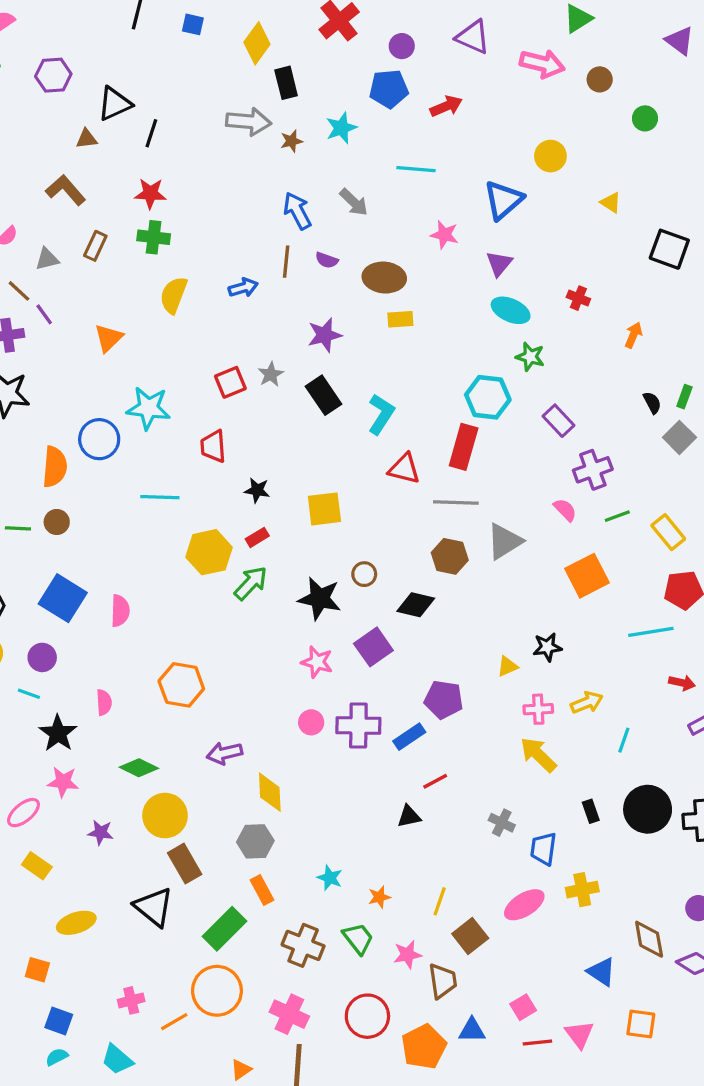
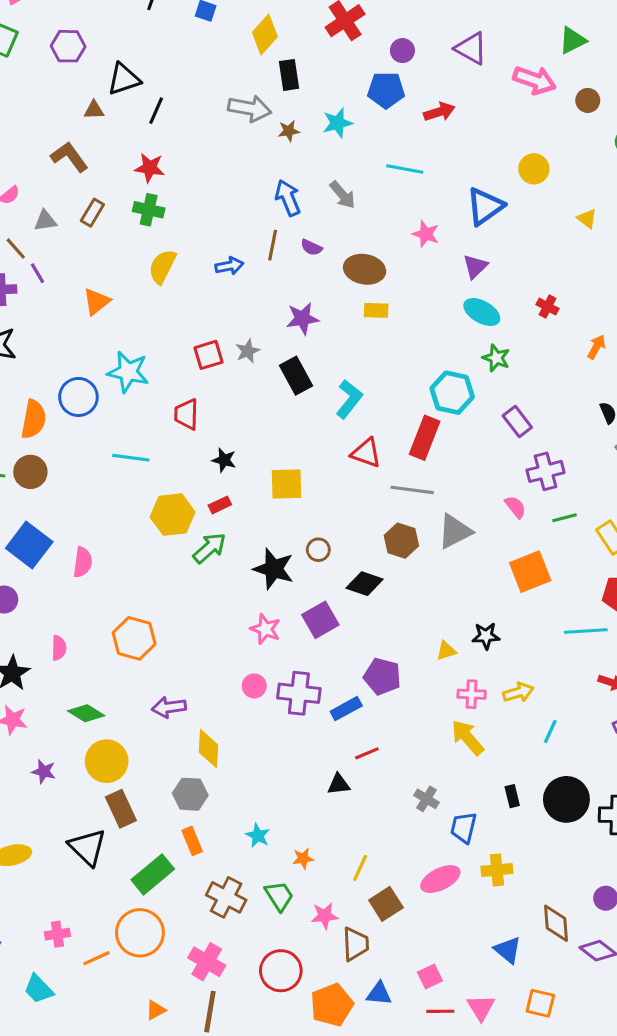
brown circle: (57, 522) -> (30, 472), size x1.4

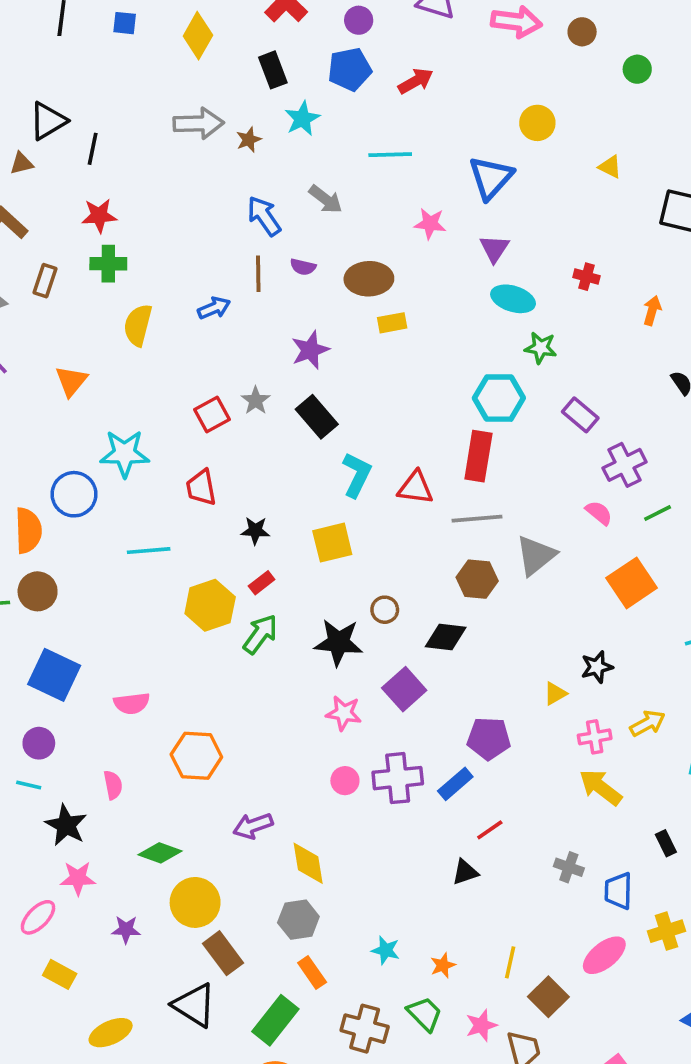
black rectangle: (289, 75) -> (273, 70), moved
cyan L-shape: (349, 399) -> (357, 475), moved
pink semicircle: (83, 562) -> (132, 703), moved, turned 88

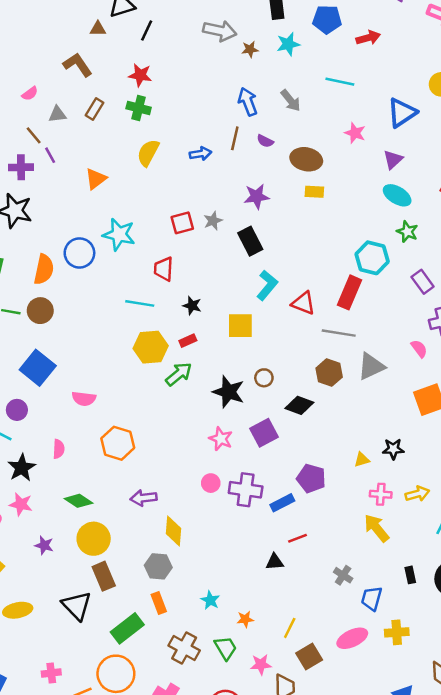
cyan line: (149, 551) -> (140, 303), moved

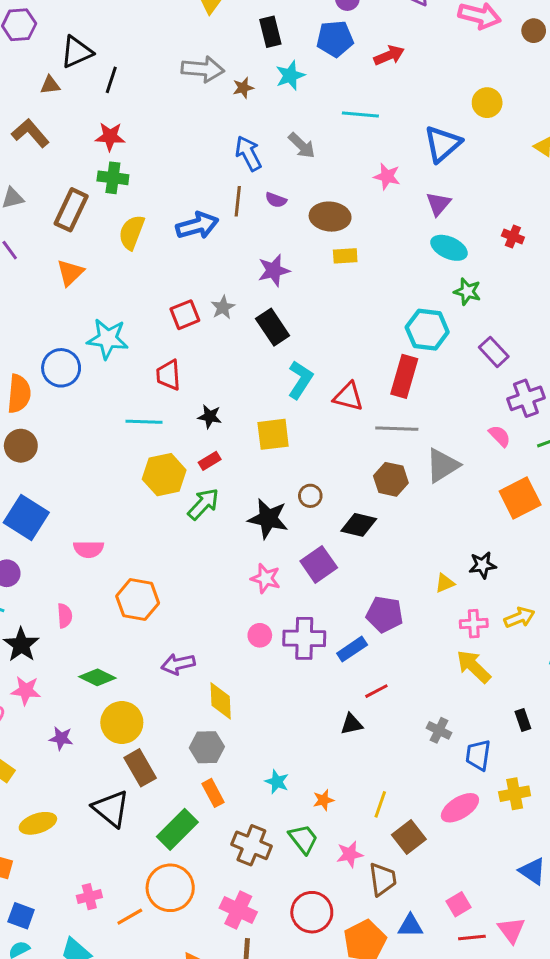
brown rectangle: (95, 109) -> (71, 210), moved, size x1.5
blue arrow: (200, 154) -> (197, 226), size x1.5

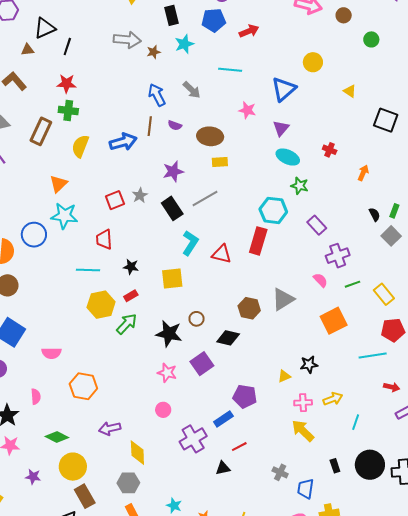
orange triangle: (70, 273) -> (58, 184), moved
gray line: (397, 429) -> (205, 198), moved, turned -32
purple cross: (304, 638) -> (193, 439), moved, turned -32

